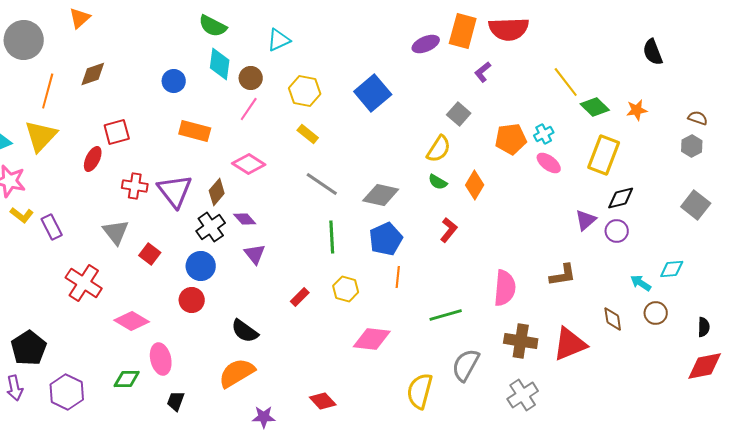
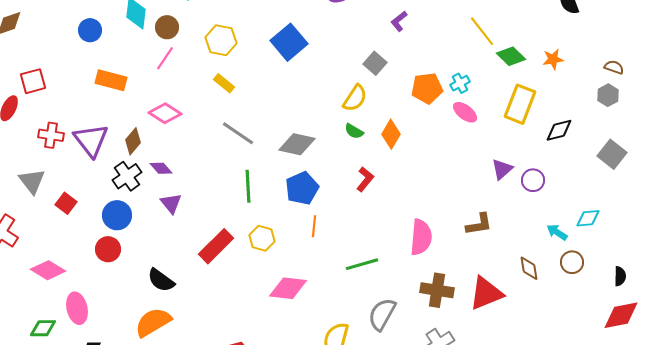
black diamond: (621, 198) -> (559, 130), moved
red rectangle: (300, 297) -> (216, 246), size x1.8

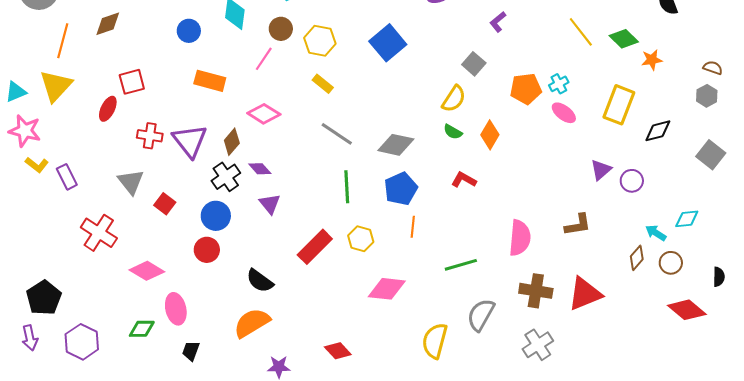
brown circle: (167, 27) -> (281, 29), moved
green diamond: (511, 56) -> (624, 39), moved
red L-shape: (365, 179) -> (464, 180), turned -100
brown diamond: (529, 268) -> (637, 258), moved, turned 50
red diamond: (621, 315) -> (687, 310), moved, turned 51

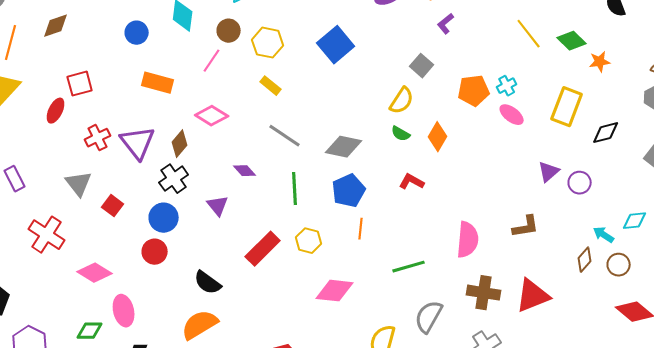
red cross: (150, 136) -> (98, 138), turned -35
purple diamond: (260, 169) -> (245, 171), moved

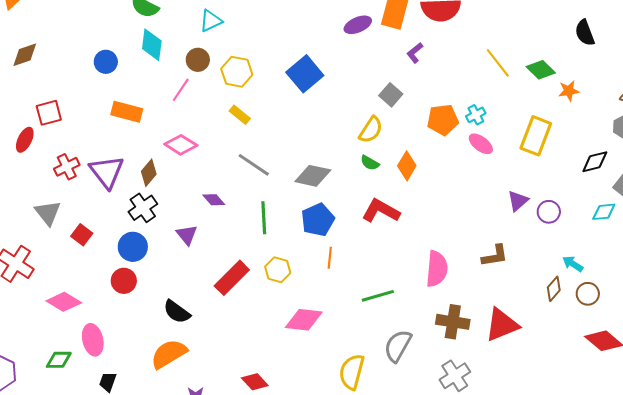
black diamond: (606, 133) -> (595, 162), moved
red L-shape: (412, 182) -> (381, 211), size x1.5
cyan diamond: (635, 221) -> (604, 212), moved

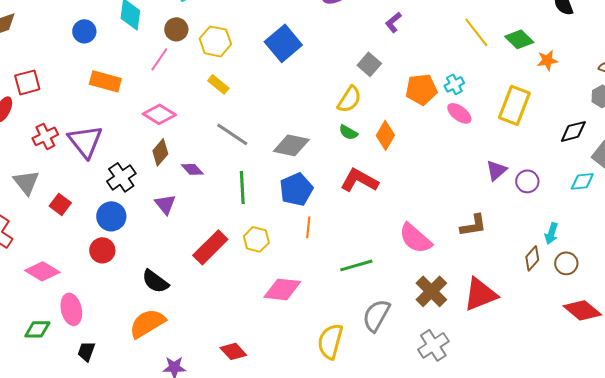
brown diamond: (149, 173) -> (160, 152), moved
cyan arrow: (573, 264) -> (551, 233), turned -105
pink semicircle: (437, 269) -> (415, 238), turned 126
brown cross: (453, 322) -> (431, 291), turned 36

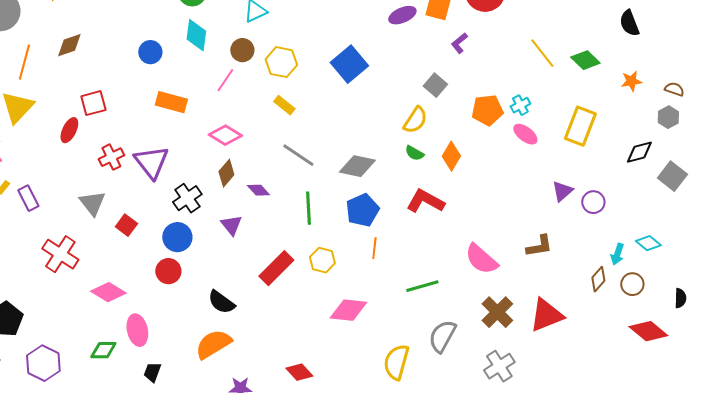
orange star: (547, 60) -> (631, 81), moved
cyan diamond: (582, 181) -> (648, 243), moved, turned 45

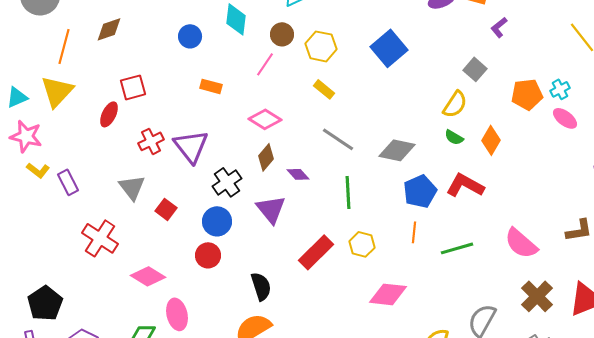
orange rectangle: (171, 102) -> (211, 86), size x0.7
blue pentagon: (362, 210) -> (420, 191), moved
purple triangle: (231, 225) -> (271, 209), size x1.4
green line: (422, 286) -> (457, 248), moved
black semicircle: (221, 302) -> (261, 286), turned -144

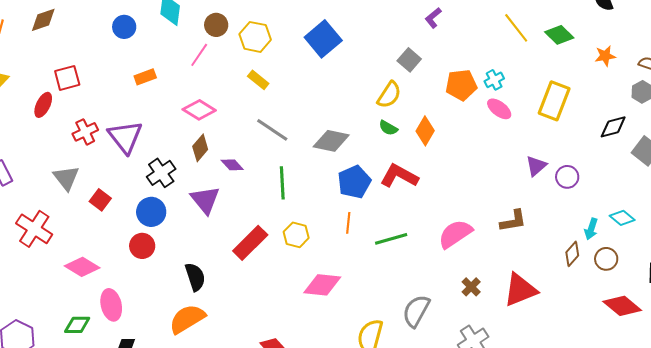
orange rectangle: (211, 86) -> (145, 77), turned -35
pink semicircle: (521, 243) -> (455, 234), turned 105
brown cross: (537, 296) -> (471, 287), size x0.6

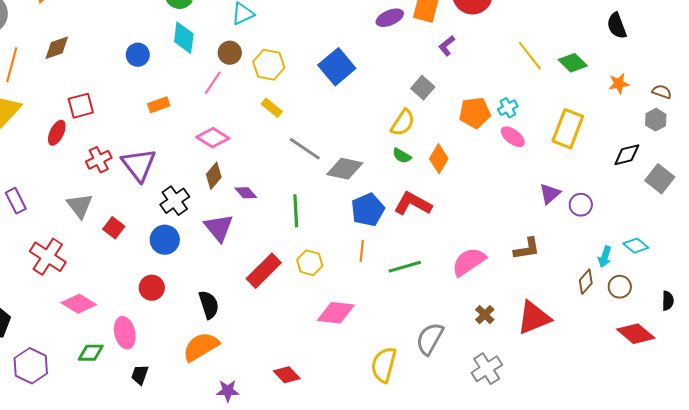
gray line: (272, 130) -> (305, 149), moved
red circle: (142, 246) -> (152, 288), moved
pink diamond: (82, 267) -> (79, 304), moved

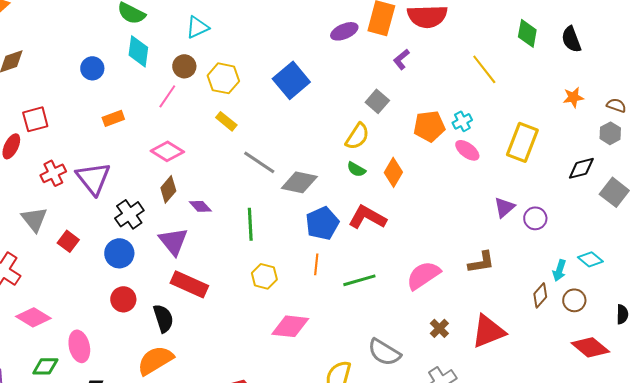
green diamond: (573, 63) -> (527, 33), moved, turned 56
red rectangle: (264, 271) -> (189, 284), moved, turned 69
red circle: (152, 288) -> (123, 299), moved
gray semicircle: (430, 339) -> (384, 352), turned -88

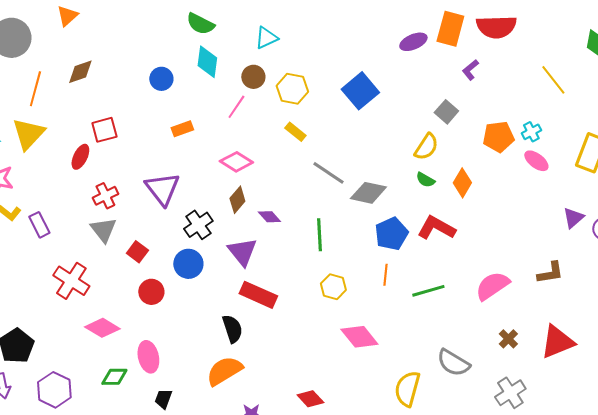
red cross: (53, 173) -> (105, 196), moved
red circle: (123, 299) -> (151, 292), moved
pink diamond: (290, 326) -> (359, 337), turned 45

